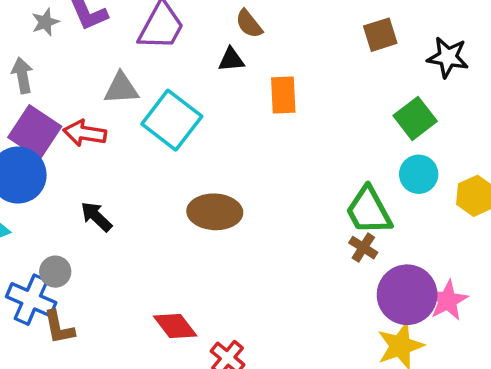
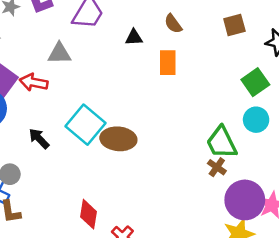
brown semicircle: (249, 24) -> (173, 24), moved
cyan square: (172, 120) -> (85, 125), moved
red diamond: (175, 326) -> (89, 214), turned 44

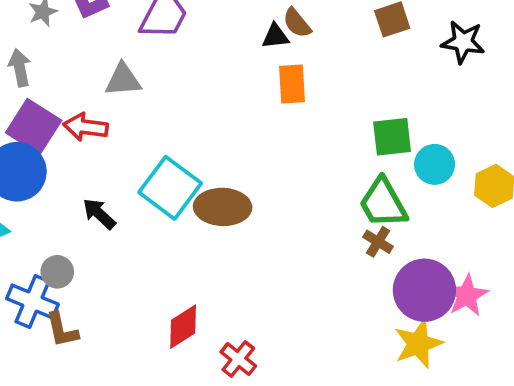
black triangle: (134, 37) -> (275, 36), moved
green square: (255, 82) -> (392, 137), moved, turned 32
red diamond: (89, 214) -> (183, 327), turned 52

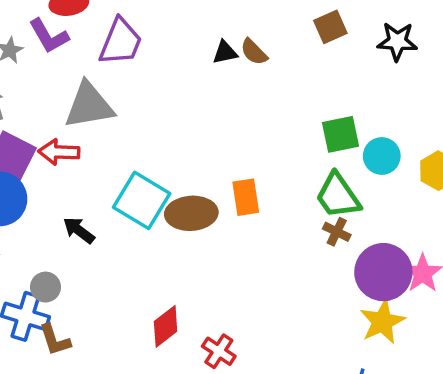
brown semicircle: (297, 23) -> (254, 52), moved
gray triangle: (123, 80) -> (89, 105), size x1.5
orange rectangle: (292, 84) -> (246, 197), moved

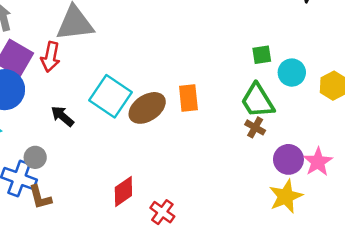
green square: (340, 134) -> (262, 55), size x0.7
red arrow: (59, 152) -> (51, 57), turned -84
brown ellipse: (191, 213) -> (147, 108), turned -33
purple circle: (383, 272) -> (288, 159), size x0.7

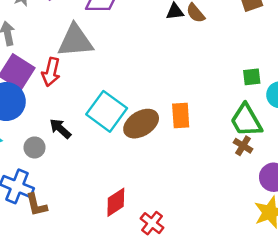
gray circle: (35, 157) -> (35, 147), moved

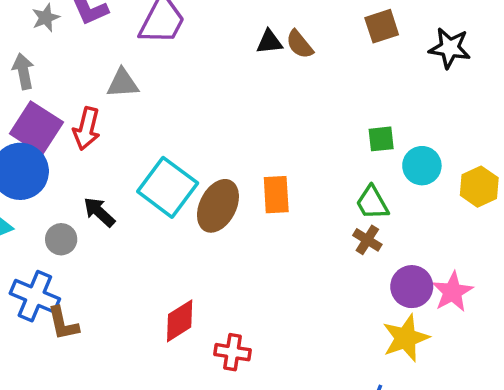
gray triangle: (75, 41) -> (123, 83), size x0.6
green trapezoid: (246, 120) -> (372, 203), size x0.7
brown ellipse: (141, 124) -> (218, 206), turned -32
red cross: (152, 223) -> (233, 352), turned -30

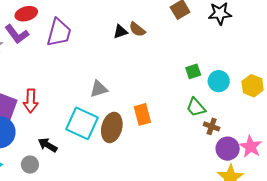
gray triangle: (123, 83) -> (99, 89), moved
brown cross: (367, 240) -> (212, 126), moved

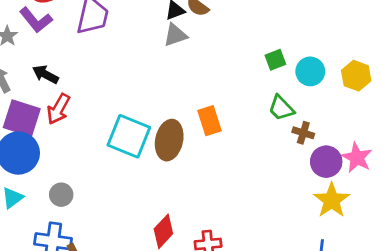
gray triangle: (99, 89) -> (175, 35), moved
red arrow: (31, 101) -> (58, 109), turned 30
black arrow: (48, 145) -> (45, 74), moved

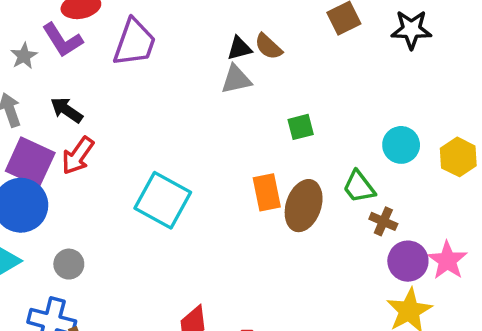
green square: (275, 60) -> (301, 127), moved
brown ellipse: (169, 140) -> (304, 206), moved

